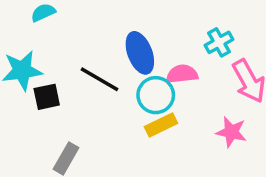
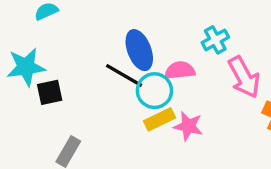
black line: (99, 79) -> (124, 75), moved
pink star: (231, 132) -> (188, 126), moved

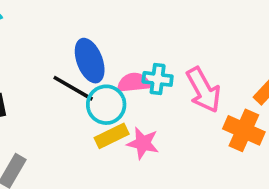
cyan cross: (215, 40) -> (158, 79), moved, turned 36

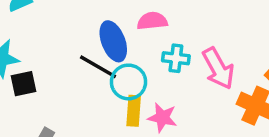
pink semicircle: (134, 83) -> (152, 21), moved
yellow rectangle: (112, 136) -> (134, 111), turned -60

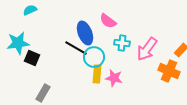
pink semicircle: (152, 21) -> (108, 21), turned -138
pink arrow: (218, 68) -> (147, 49), turned 65
black square: (23, 84) -> (32, 58), turned 35

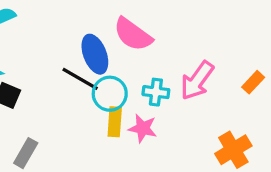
pink semicircle: (108, 21) -> (133, 34), size x1.4
cyan cross: (122, 43) -> (156, 92), moved
orange cross: (169, 71) -> (233, 150), moved, turned 35

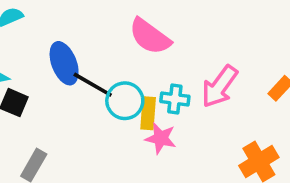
blue ellipse: (95, 54) -> (64, 63), moved
yellow rectangle: (115, 122) -> (148, 113), moved

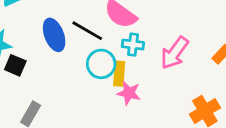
black line: (93, 85) -> (87, 31), moved
cyan cross: (175, 99) -> (133, 45), moved

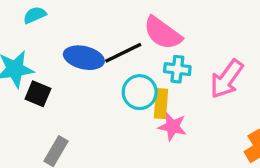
black line: (87, 31) -> (123, 53), turned -56
blue ellipse: (54, 35) -> (84, 58), turned -56

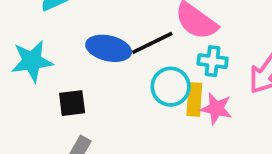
black square: (38, 94) -> (72, 103), moved, turned -30
pink star: (172, 127) -> (216, 109), moved

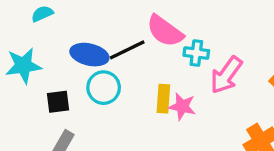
cyan cross: (213, 61) -> (196, 53), moved
cyan circle: (171, 87) -> (104, 88), moved

